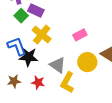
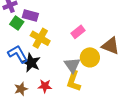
black star: (28, 57) -> (31, 63), turned 30
gray triangle: (58, 65) -> (72, 65), moved, turned 30

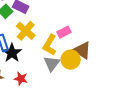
brown triangle: (111, 46) -> (82, 50), moved
yellow L-shape: (74, 81) -> (50, 45), moved

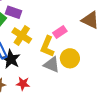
brown triangle: (82, 50) -> (90, 20), moved
gray triangle: (52, 64) -> (52, 65), turned -36

